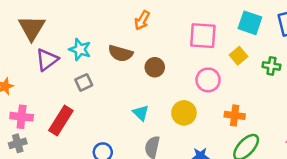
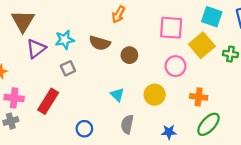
cyan star: (80, 49) -> (65, 40), turned -30
yellow square: (238, 56) -> (202, 45), size x1.6

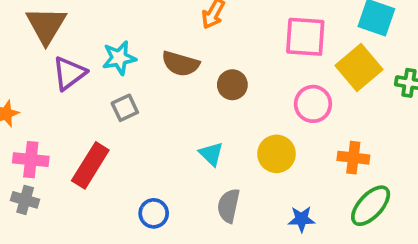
gray cross: (11, 121) -> (25, 200), turned 32

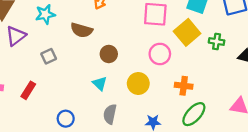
cyan star: (119, 58) -> (45, 14), moved
brown circle: (232, 85) -> (109, 54), moved
red rectangle: (90, 165) -> (28, 90), size x0.7

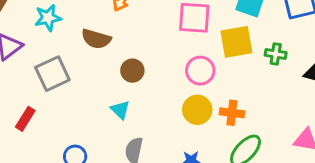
yellow square: (187, 32) -> (236, 42), turned 30
gray square: (49, 56) -> (52, 74), size x1.6
yellow circle: (138, 83) -> (197, 110), moved

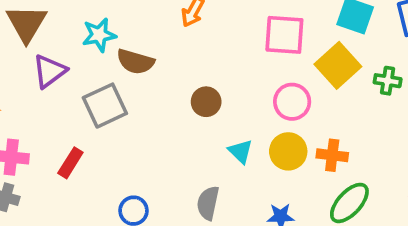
brown semicircle: (96, 39) -> (135, 62), moved
yellow square: (236, 42) -> (338, 65), turned -32
cyan triangle: (120, 110) -> (240, 151), moved

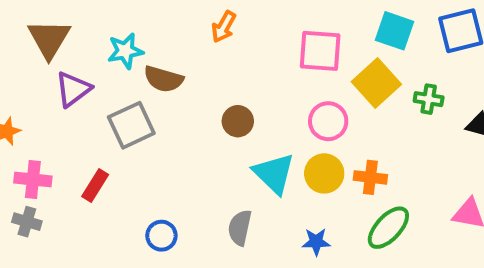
cyan triangle: (240, 151) -> (274, 173), size x1.6

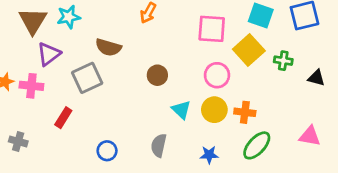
cyan star: (125, 51) -> (69, 17), moved
cyan triangle: (274, 173) -> (181, 110), size x0.7
pink cross: (33, 179) -> (31, 86), moved

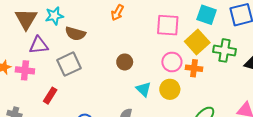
brown semicircle: (108, 47) -> (75, 34), moved
purple triangle: (49, 54) -> (39, 45), turned 30
green cross: (283, 61) -> (224, 50), size x1.5
orange cross: (245, 112) -> (194, 68), moved

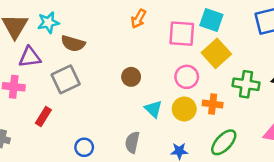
orange arrow: (117, 13) -> (138, 19), moved
cyan square: (207, 15) -> (211, 20), moved
green cross: (224, 50) -> (246, 84), moved
orange cross: (194, 68) -> (213, 104), moved

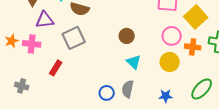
orange cross: (213, 104) -> (193, 47), moved
cyan triangle: (153, 109) -> (134, 62), moved
blue circle: (84, 147) -> (107, 93), moved

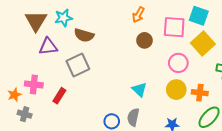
brown circle: (127, 36) -> (144, 40), moved
orange star: (12, 41) -> (14, 95), moved
pink cross: (32, 44) -> (34, 84), moved
orange cross: (193, 47) -> (200, 93), moved

